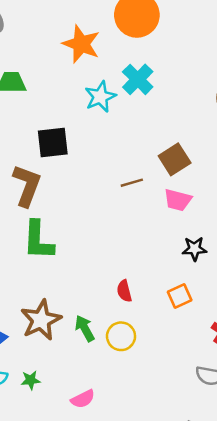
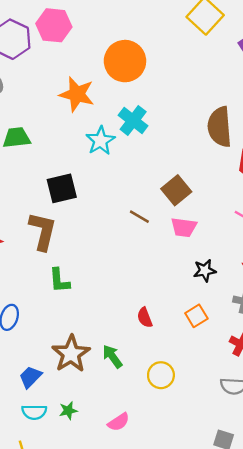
brown line: (132, 183) -> (139, 217), turned 54
green L-shape: (38, 240) -> (59, 280), size x0.7
yellow circle: (121, 336) -> (161, 375), moved

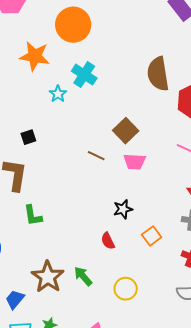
cyan star: (100, 141) -> (58, 94), size x0.7
black square: (62, 188) -> (28, 137), size x0.6
black star: (205, 270) -> (123, 209), moved

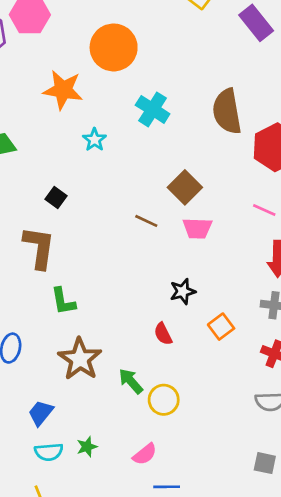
cyan cross: (84, 75) -> (153, 109), moved
black square: (28, 137) -> (56, 197), turned -35
brown star: (48, 277) -> (80, 359), moved
yellow circle: (126, 289) -> (164, 400), moved

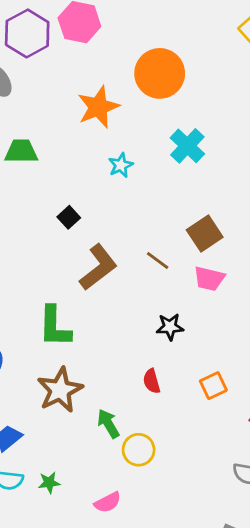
orange star: (63, 90) -> (98, 107), turned 30
brown L-shape: (39, 248) -> (98, 267), moved, turned 33
black star: (183, 291) -> (170, 327), moved
green L-shape: (63, 301) -> (55, 327), size x1.4

